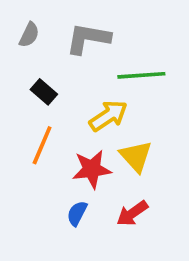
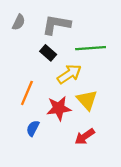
black rectangle: (44, 92) -> (48, 53), moved
blue semicircle: (77, 213) -> (33, 128), moved

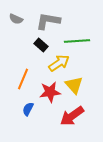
gray semicircle: (19, 22) -> (16, 19), turned 88
red arrow: (85, 137) -> (72, 116), size x1.4

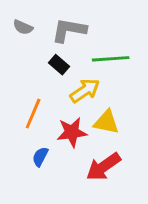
yellow triangle: (74, 85) -> (106, 122), turned -36

